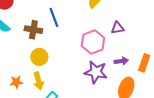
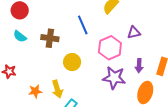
blue line: (54, 17) -> (83, 25), moved
yellow circle: (39, 57) -> (72, 62), moved
purple arrow: (121, 61) -> (139, 66), turned 104

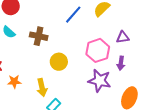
blue line: (83, 25) -> (73, 15), moved, turned 60
purple arrow: (139, 66) -> (121, 63), moved
orange star: (35, 91) -> (14, 82), moved

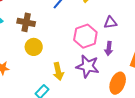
yellow circle: (59, 62) -> (34, 47), moved
yellow arrow: (42, 88) -> (58, 71), moved

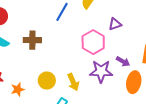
yellow circle: (34, 47) -> (47, 81), moved
purple arrow: (109, 49) -> (123, 61), moved, turned -56

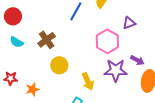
brown cross: (32, 40) -> (47, 40), turned -36
yellow circle: (47, 81) -> (59, 65), moved

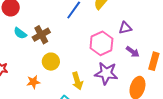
cyan semicircle: (17, 42) -> (20, 33), moved
purple arrow: (137, 60) -> (133, 52), moved
orange star: (32, 89) -> (33, 82), moved

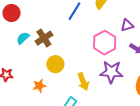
cyan semicircle: (20, 33) -> (23, 38), turned 104

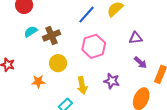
pink hexagon: (105, 43) -> (94, 46), moved
purple star: (111, 72) -> (112, 81), size x0.7

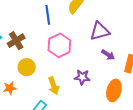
blue line: (86, 15) -> (48, 15), turned -42
purple triangle: (136, 38) -> (100, 31), size x1.5

